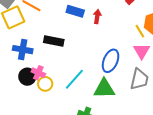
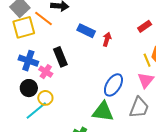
black rectangle: (54, 41) -> (60, 57), turned 48
pink cross: (38, 73) -> (46, 72), moved
cyan line: (74, 79) -> (36, 111), moved

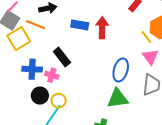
red arrow: (107, 39) -> (102, 28), size x1.5

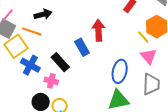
blue rectangle: (80, 25) -> (82, 47), moved, turned 54
blue cross: (32, 69) -> (30, 65), moved, turned 30

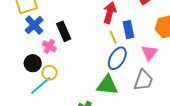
yellow line: (143, 37) -> (113, 37), moved
blue rectangle: (82, 47) -> (128, 30), moved

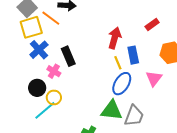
gray trapezoid: (143, 80) -> (134, 116), moved

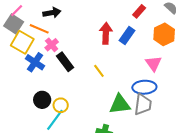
yellow square: (31, 27) -> (22, 42), turned -30
blue rectangle: (133, 55) -> (127, 35), moved, turned 60
yellow line: (118, 63) -> (99, 71), moved
pink cross: (54, 71) -> (52, 45), moved, turned 32
blue ellipse: (122, 84) -> (144, 87), moved, turned 70

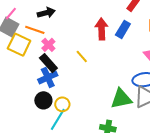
blue cross: (35, 62) -> (48, 77), moved, turned 36
black rectangle: (65, 62) -> (48, 63), moved
yellow line: (99, 71) -> (82, 57), moved

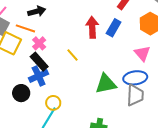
green triangle: (121, 99) -> (106, 84), moved
black circle: (43, 100) -> (21, 93), moved

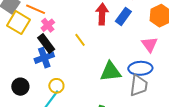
black circle: (21, 93) -> (20, 87), moved

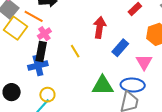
blue rectangle: (123, 16) -> (120, 48), moved
black rectangle: (46, 43) -> (41, 52), turned 42

